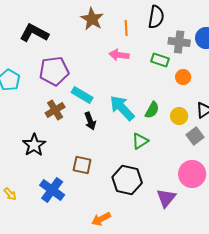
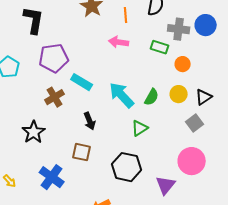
black L-shape: (34, 33) -> (34, 20), turned 72
yellow circle: (179, 116) -> (179, 94), moved
black arrow: (90, 121) -> (90, 121), moved

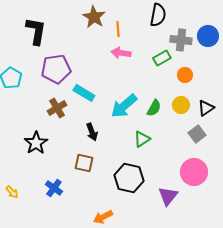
orange line: (126, 15) -> (118, 29), moved
green rectangle: (160, 47) -> (162, 58), turned -48
cyan arrow: (122, 95) -> (124, 106), turned -88
blue cross: (52, 177) -> (54, 188), size x0.7

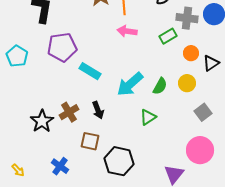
brown cross: (57, 108) -> (69, 112), moved
black triangle: (206, 108) -> (211, 63), moved
black hexagon: (129, 178) -> (119, 161), moved

